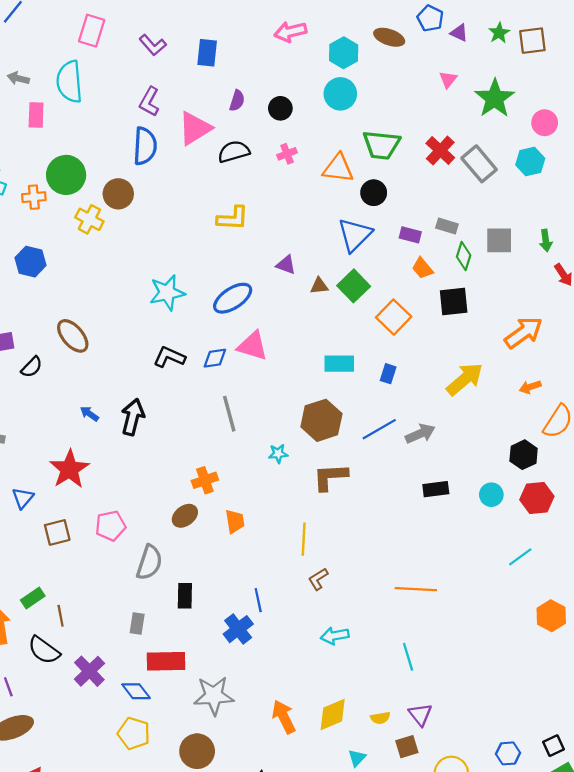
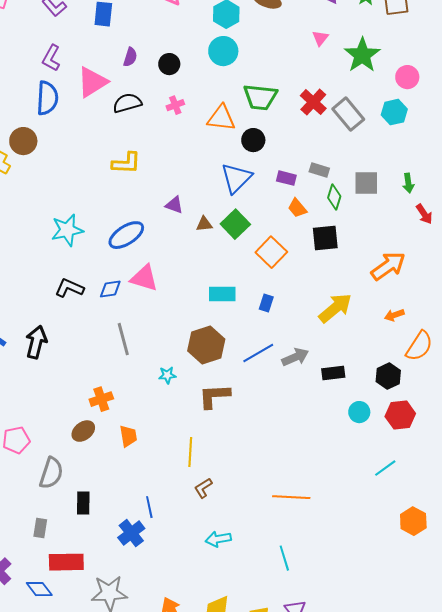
black rectangle: (436, 489) -> (333, 373), moved

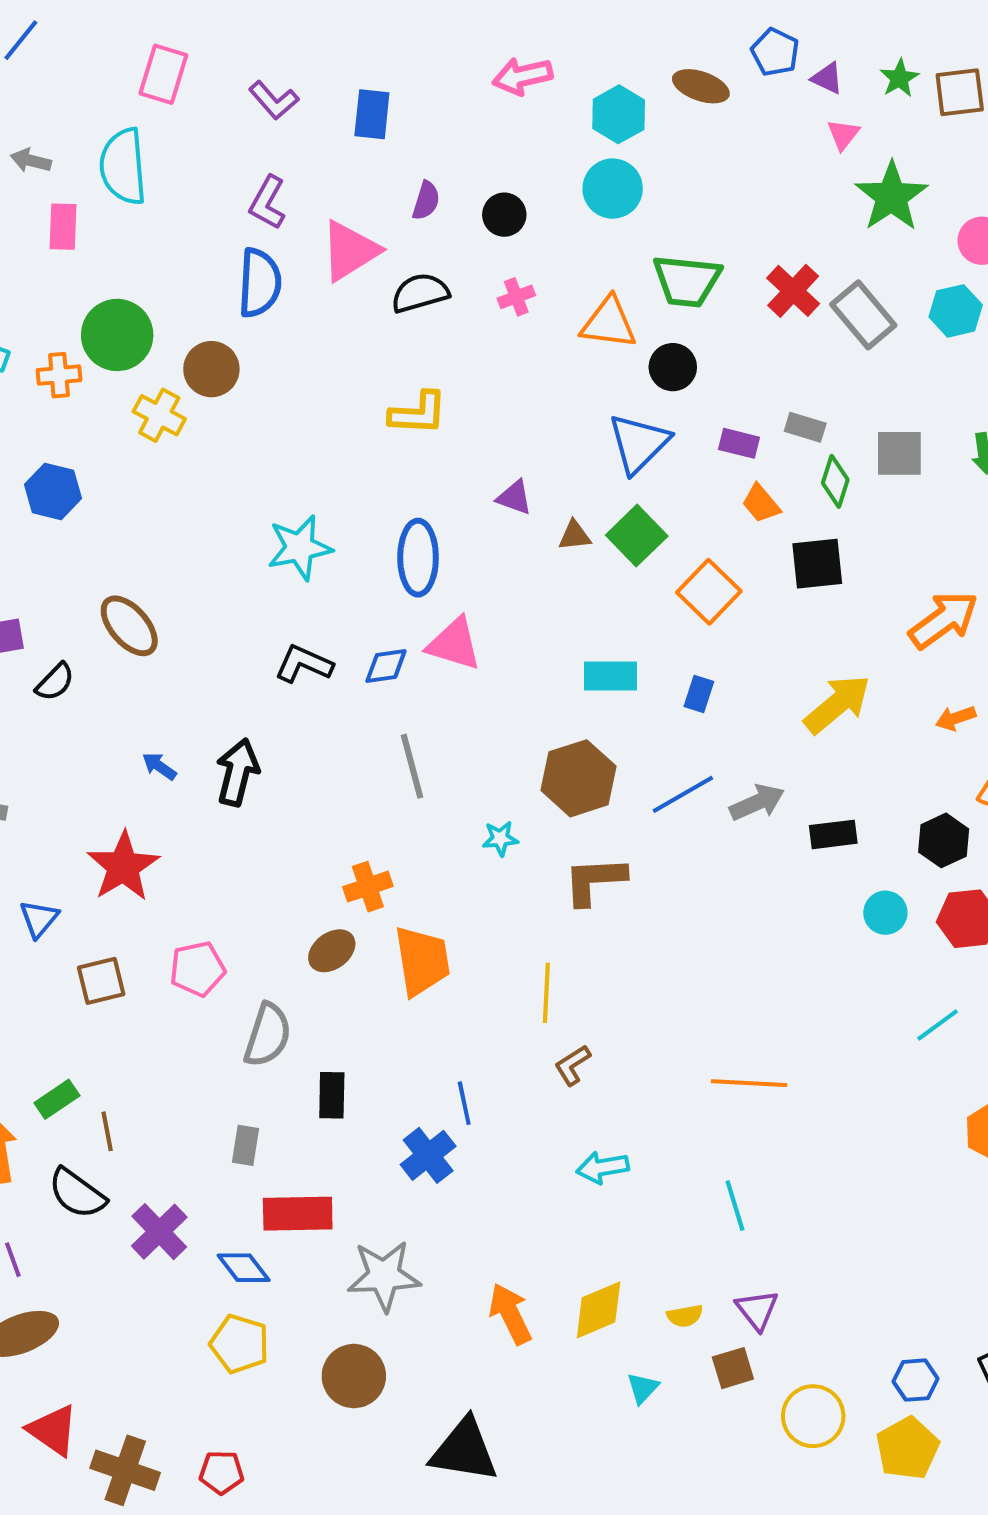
pink triangle: (320, 38) -> (843, 134), moved
blue ellipse: (126, 235) -> (418, 558), turned -57
orange trapezoid: (128, 436) -> (422, 961), size x1.6

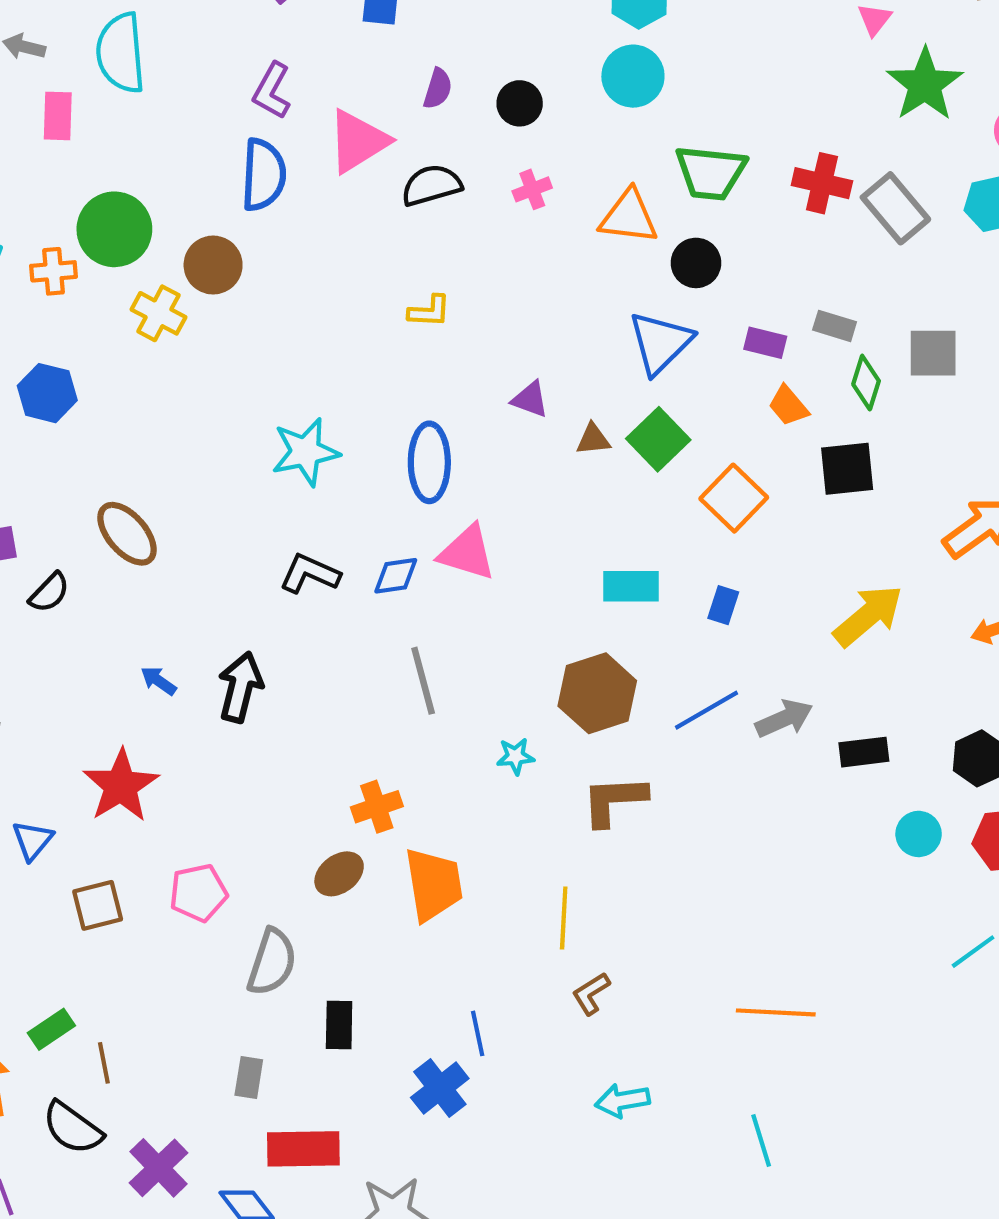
red cross: (793, 291) -> (822, 183), turned -30
yellow L-shape: (418, 413) -> (429, 311), size x0.7

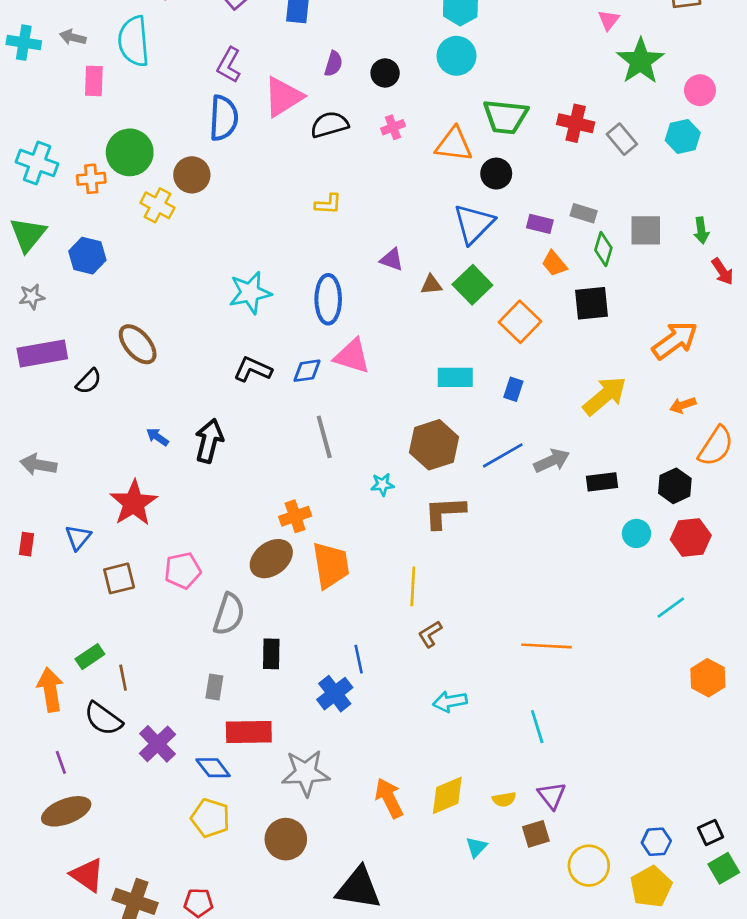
gray rectangle: (895, 208) -> (622, 139), size x0.7
brown ellipse: (339, 874) -> (271, 559), size x1.4

